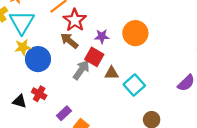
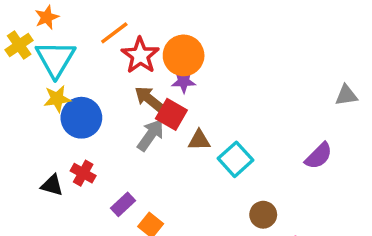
orange circle: (135, 33) -> (184, 55), moved
brown arrow: (69, 41) -> (149, 99), moved

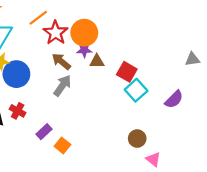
red square: (171, 114) -> (127, 72), moved
brown triangle: (199, 140) -> (97, 61), moved
cyan square: (235, 159) -> (136, 90), moved

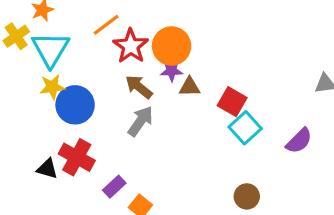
red cross: (18, 111) -> (77, 157), size x1.5

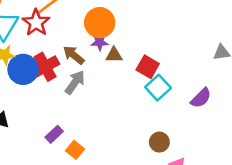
red star: (131, 46) -> (36, 23), moved
red cross: (77, 157) -> (45, 67), moved, turned 32

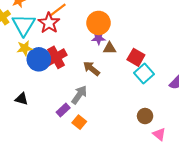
brown arrow: (74, 55) -> (91, 68), moved
gray arrow: (75, 82) -> (79, 95), moved

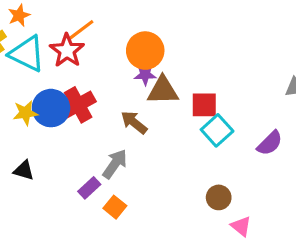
cyan triangle: (24, 25) -> (27, 54), turned -35
yellow star: (25, 48) -> (25, 113), moved
brown triangle: (110, 48) -> (163, 90), size x1.5
red square: (136, 57) -> (204, 105), turned -30

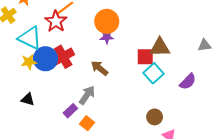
cyan triangle: (27, 54) -> (30, 38), moved
brown triangle: (163, 90) -> (160, 47), moved

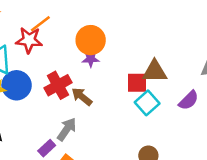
red star: (56, 21) -> (29, 40), turned -30
red cross: (63, 57) -> (58, 85), moved
purple semicircle: (188, 82) -> (189, 100), moved

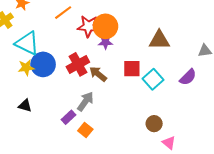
red star: (29, 40) -> (89, 26), moved
brown triangle: (155, 71) -> (159, 40), moved
red square: (137, 83) -> (132, 69), moved

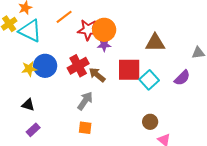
cyan triangle: (27, 43) -> (30, 31), moved
red square: (132, 69) -> (129, 70), size x1.4
purple rectangle: (68, 117) -> (33, 130), moved
orange square: (85, 130) -> (85, 128), turned -32

